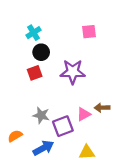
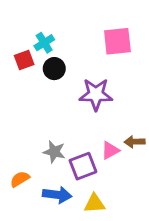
pink square: (89, 32) -> (117, 41), size x1.5
red square: (35, 73) -> (24, 60), moved
blue arrow: (43, 148) -> (57, 195), turned 36
yellow triangle: (87, 152) -> (94, 203), moved

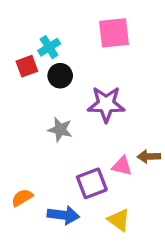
pink square: (117, 41) -> (114, 33), moved
pink triangle: (110, 150) -> (122, 166), turned 42
gray star: (54, 152) -> (60, 130), moved
yellow triangle: (94, 203) -> (119, 220), moved, turned 40

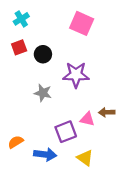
pink square: (114, 33) -> (82, 23), turned 30
cyan cross: (49, 47) -> (21, 19), moved

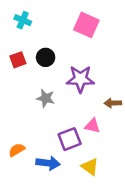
cyan cross: (21, 19) -> (23, 20), turned -35
red square: (19, 47) -> (18, 60), moved
brown arrow: (107, 112) -> (113, 103), moved

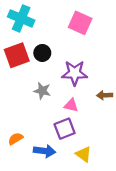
cyan cross: (23, 20) -> (21, 18), size x1.6
red square: (18, 60) -> (17, 55), size x1.6
pink triangle: (92, 126) -> (71, 105), moved

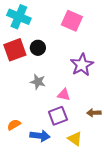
purple star: (75, 73) -> (82, 65), moved, turned -30
brown arrow: (105, 95) -> (94, 113), moved

